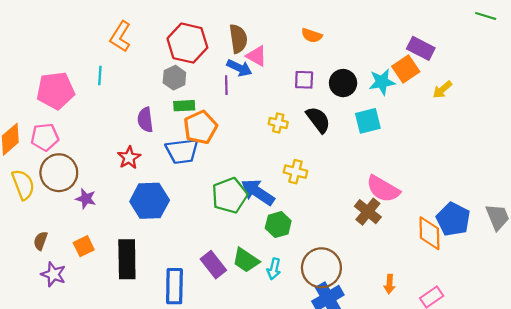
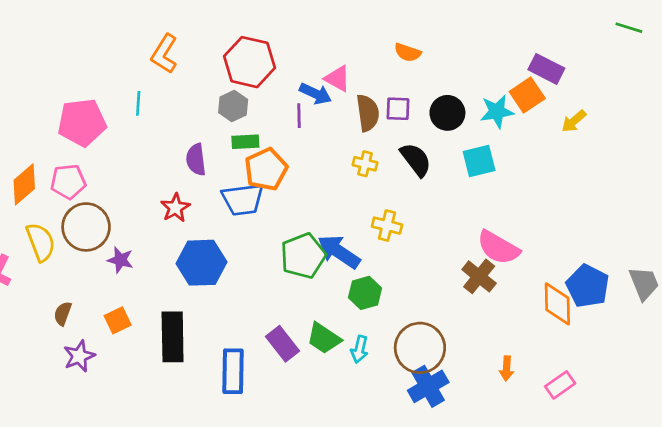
brown semicircle: (238, 39) -> (368, 113), moved
purple star: (53, 274) -> (79, 356), turned 30

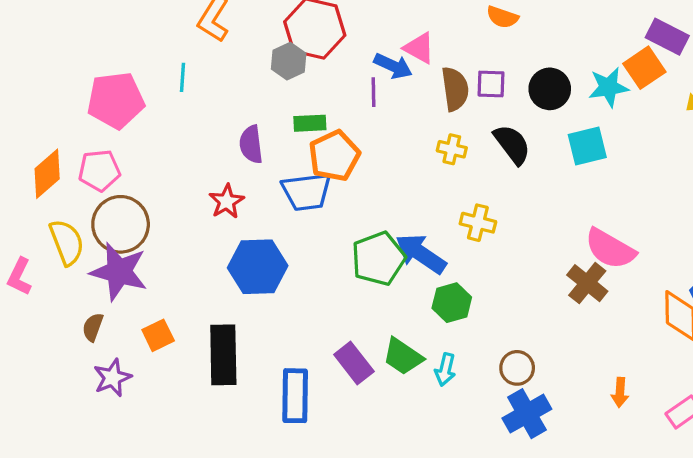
gray hexagon: (233, 106) -> (289, 61), moved
purple star: (120, 260) -> (119, 272), moved, size x1.8
brown circle: (420, 348) -> (517, 368), size x0.6

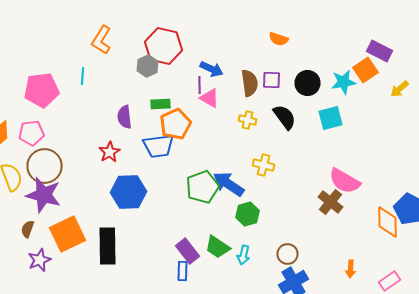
pink triangle: (419, 48) -> (210, 98), moved
orange square: (158, 335) -> (68, 234), size x1.8
blue rectangle: (295, 396) -> (182, 271), moved, size x0.6

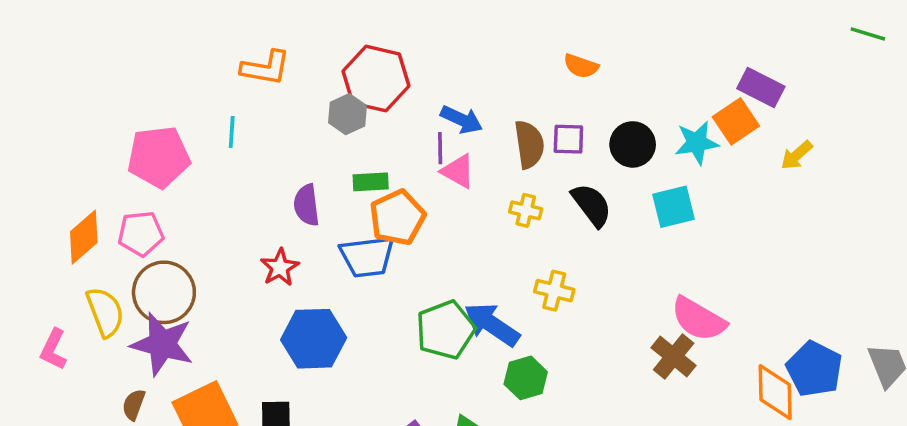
orange L-shape: (102, 40) -> (266, 68), turned -112

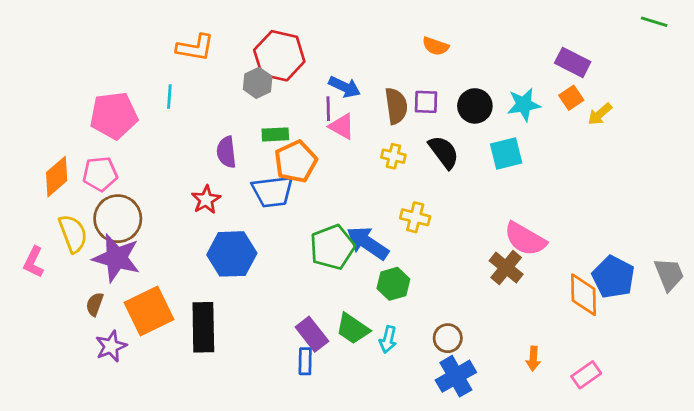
orange square: (736, 121) -> (571, 98), moved, size x0.7

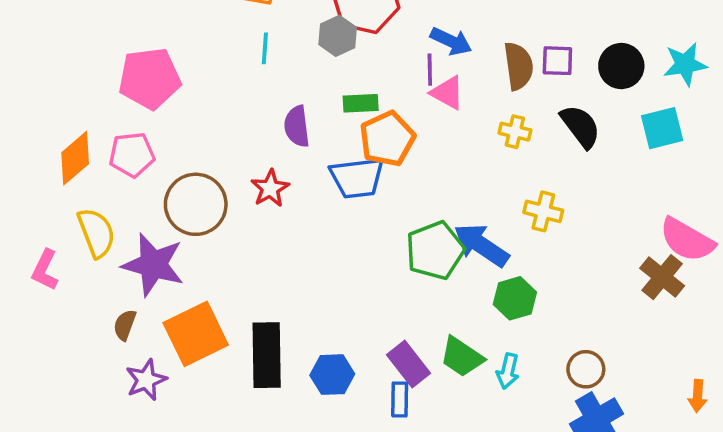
cyan line: (169, 96) -> (265, 48), moved
brown circle: (118, 219) -> (196, 204), moved
blue hexagon: (232, 254) -> (332, 375), moved, size x0.7

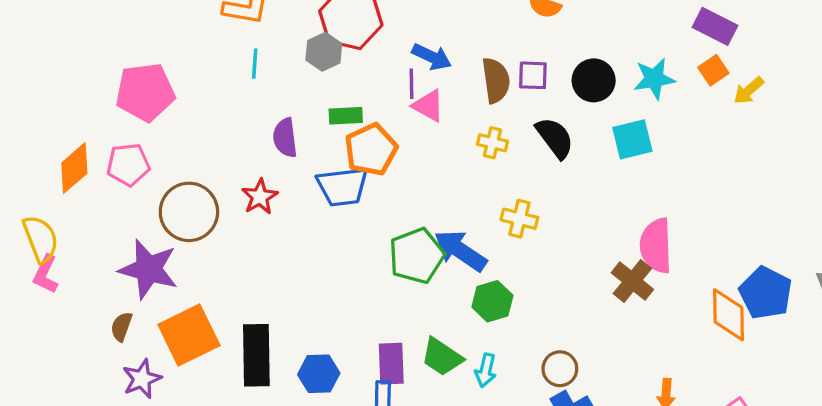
yellow semicircle: (96, 233) -> (41, 239), moved
pink semicircle: (687, 240) -> (656, 246), turned 58
purple rectangle: (409, 364) -> (391, 364), turned 36

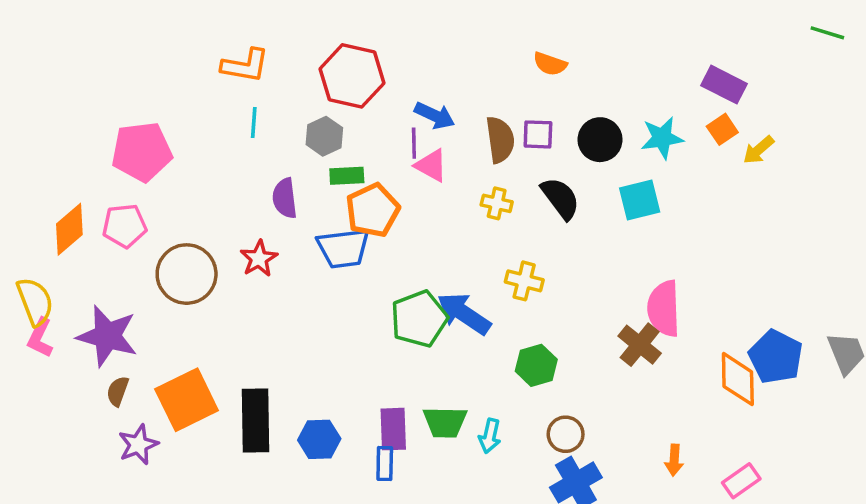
gray hexagon: (324, 52) -> (324, 136), moved
purple star: (148, 269) -> (107, 336), moved
green hexagon: (492, 301) -> (536, 365), moved
green trapezoid: (442, 357) -> (445, 422), turned -33

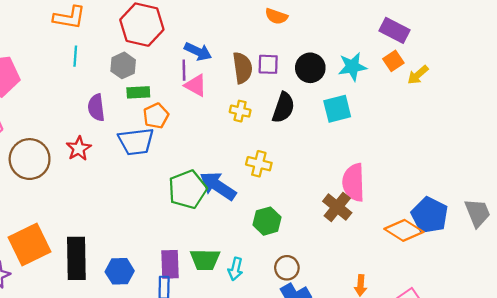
black semicircle: (560, 198) -> (283, 108), turned 56
orange pentagon: (373, 210) -> (156, 116), size x0.7
orange diamond: (738, 379) -> (404, 230), turned -57

